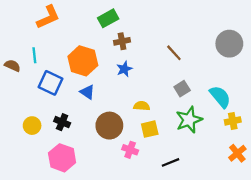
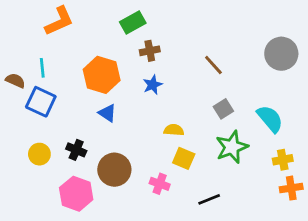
blue square: (51, 83) -> (41, 102), moved
yellow cross: (233, 121) -> (283, 160), moved
brown circle: (109, 126) -> (114, 170), moved
yellow square: (150, 129) -> (184, 158), turned 36
orange cross: (237, 153) -> (291, 188), turned 30

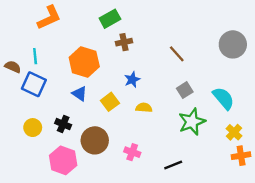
blue star: (153, 85) -> (132, 80), moved
blue triangle: (107, 113) -> (80, 94), moved
yellow square: (184, 158) -> (110, 102), moved, turned 30
yellow cross: (283, 160) -> (234, 132), turned -35

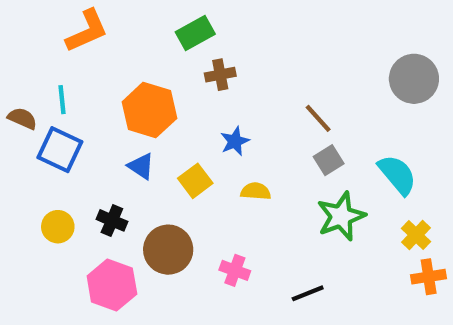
brown line: (177, 54) -> (318, 118), moved

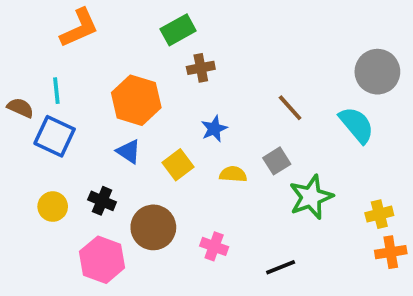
gray square: (329, 160) -> (277, 161), moved
cyan semicircle: (397, 175) -> (357, 125), moved
yellow cross: (416, 235) -> (379, 214), turned 32

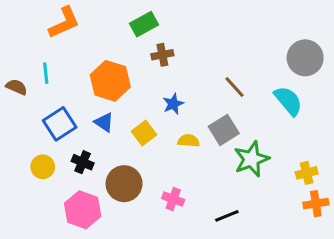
blue square: (55, 136) -> (60, 124), moved, turned 32
gray square: (277, 161) -> (224, 130), size x1.4

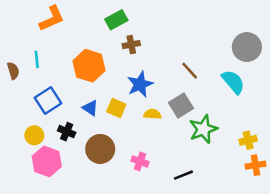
brown semicircle: (17, 87) -> (13, 71), turned 49
blue star: (173, 104) -> (140, 84), size x1.5
blue triangle: (104, 122) -> (90, 108), moved
yellow square: (144, 133) -> (116, 108), turned -30
pink hexagon: (83, 210) -> (47, 161), moved

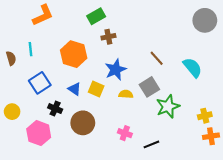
gray circle: (247, 47) -> (205, 20), moved
yellow circle: (34, 135) -> (12, 112), moved
pink cross: (140, 161) -> (125, 133), moved

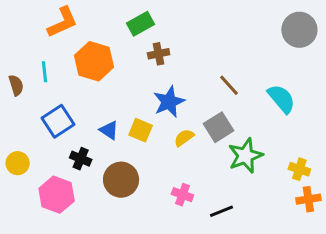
orange hexagon: (74, 54) -> (94, 61), moved
yellow semicircle: (126, 94) -> (184, 138), turned -40
yellow cross: (205, 116) -> (299, 169), turned 32

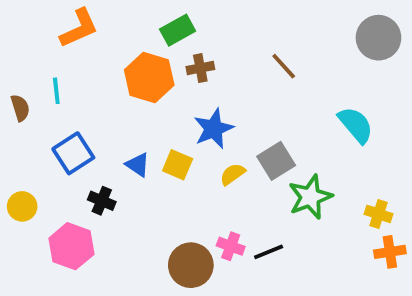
orange hexagon: (94, 61) -> (149, 78), moved
brown line: (229, 85) -> (284, 66), moved
brown circle: (121, 180) -> (191, 265), moved
black line: (221, 211) -> (269, 252), moved

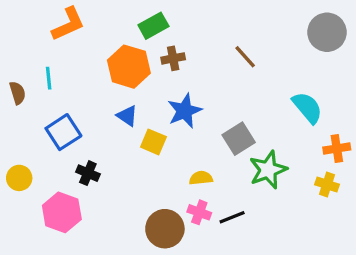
blue triangle: (138, 165) -> (127, 116), moved
yellow semicircle: (233, 174) -> (201, 178), moved, turned 30
orange cross: (390, 252) -> (337, 148), moved

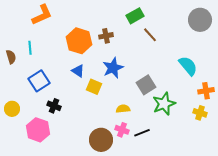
green rectangle: (153, 26) -> (135, 16), moved

